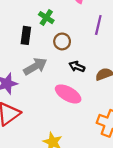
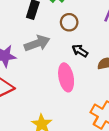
pink ellipse: (68, 94) -> (66, 77), turned 40

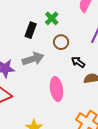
black arrow: (80, 51) -> (78, 62), moved

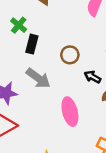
green cross: (52, 18) -> (19, 25), moved
gray arrow: (33, 59) -> (38, 78), turned 60

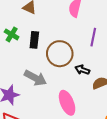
black rectangle: (32, 44) -> (34, 40), moved
brown circle: (70, 55) -> (60, 54), size x1.6

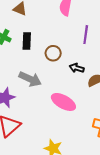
brown circle: (60, 54) -> (53, 53), size x0.6
pink ellipse: (67, 103) -> (63, 102), turned -35

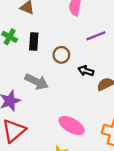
purple line: (86, 35) -> (96, 36), turned 60
pink ellipse: (63, 102) -> (72, 126), moved

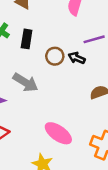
black arrow: (86, 71) -> (77, 58), moved

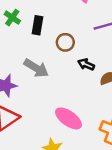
black arrow: (77, 58) -> (86, 64), moved

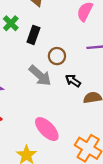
gray arrow: (36, 68) -> (40, 76), moved

